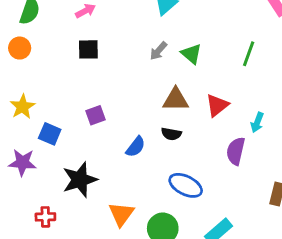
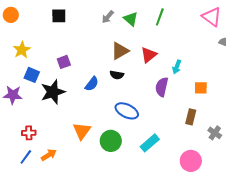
green line: (249, 54) -> (160, 17), moved
brown triangle: (176, 100) -> (120, 51), turned -30
yellow star: (22, 107) -> (22, 50), moved
black star: (80, 180) -> (53, 92), moved

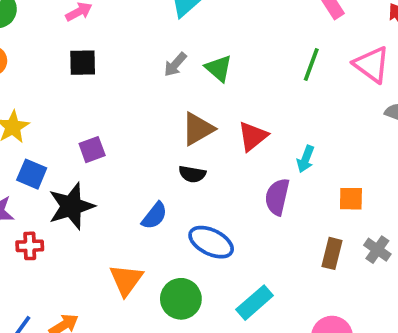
green line: (160, 17) -> (311, 65), moved
blue semicircle: (92, 84) -> (154, 216), moved
red cross: (29, 133) -> (30, 246), moved
gray cross: (215, 133) -> (377, 250), moved

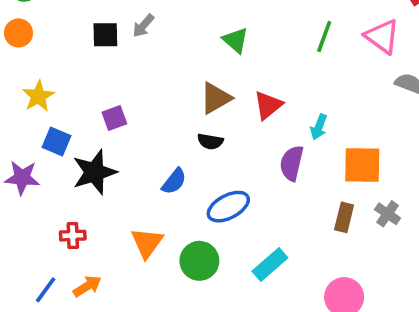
gray arrow: (175, 65) -> (143, 26), moved
orange square: (351, 199) -> (362, 165), size x1.6
blue ellipse: (211, 242) -> (228, 207), turned -54
red cross: (30, 246) -> (73, 236), moved

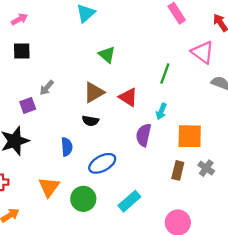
gray arrow: (143, 26) -> (47, 88), moved
green line: (324, 37) -> (165, 74), moved
red triangle: (268, 105) -> (128, 97), turned -48
blue semicircle: (174, 181) -> (67, 147), turned -42

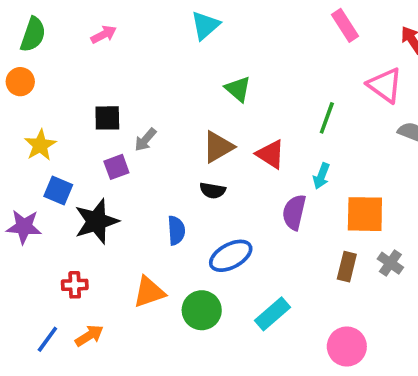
black square: (22, 51) -> (107, 118), moved
orange triangle: (49, 187) -> (149, 292), turned 35

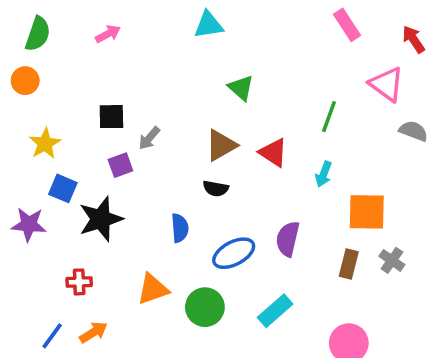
cyan triangle: (205, 25) -> (209, 25), turned 32
purple semicircle: (294, 212) -> (288, 239), moved

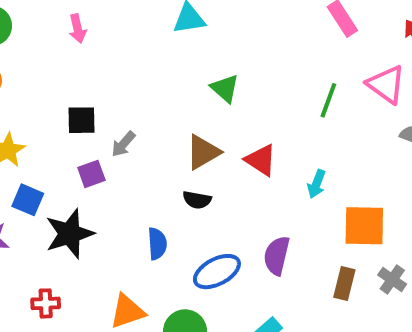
pink arrow: (108, 34) -> (78, 29), turned 105
green line: (329, 117) -> (328, 100), moved

